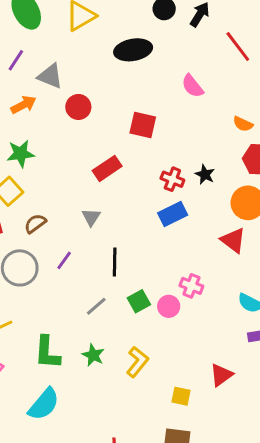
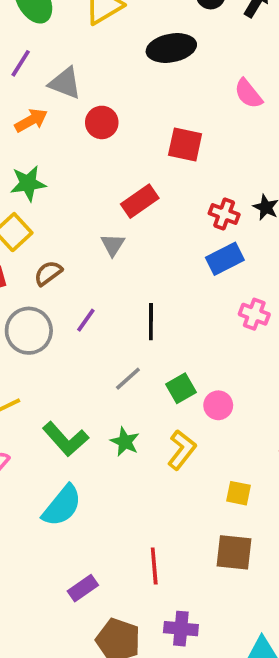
gray triangle: (91, 217) -> (113, 245), moved
pink cross: (191, 286) -> (254, 314), moved
green square: (139, 301) -> (181, 388), moved
pink circle: (169, 306) -> (218, 405), moved
green L-shape: (47, 352) -> (65, 439), turned -45

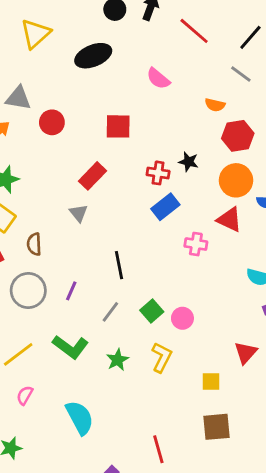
brown semicircle: (48, 273) -> (34, 244), turned -45
purple line: (86, 320) -> (71, 291), moved
green L-shape: (65, 439) -> (71, 347), moved
green star: (125, 442) -> (117, 360), turned 30
cyan semicircle: (62, 506) -> (80, 418), turned -56

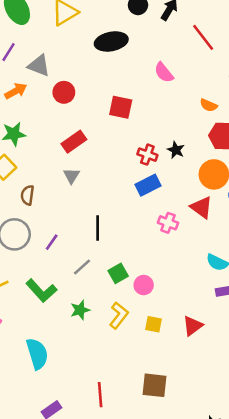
red rectangle: (92, 176) -> (74, 142), moved
yellow square: (211, 382) -> (153, 324), moved

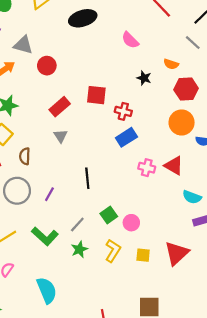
red square: (121, 107) -> (96, 95), moved
black star: (176, 150) -> (144, 78), moved
red triangle: (201, 207) -> (174, 166), moved
gray line: (82, 267) -> (77, 225), moved
red triangle: (193, 326) -> (177, 253), size x1.4

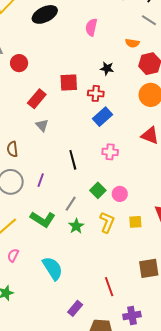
pink semicircle: (130, 40) -> (91, 27), turned 66
black star: (144, 78) -> (107, 68), moved
pink cross: (147, 168) -> (110, 152), moved

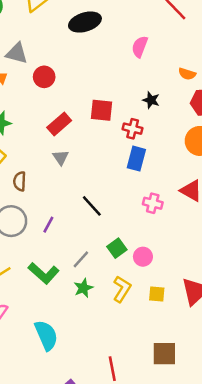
blue rectangle: (102, 117) -> (136, 159), turned -42
pink cross: (110, 152) -> (153, 203), moved
black line: (73, 160) -> (92, 206), turned -36

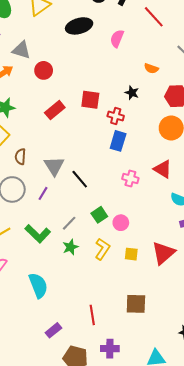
pink semicircle: (140, 47) -> (117, 38), moved
orange semicircle: (187, 74) -> (151, 68), moved
gray triangle: (61, 158) -> (54, 166), moved, size x1.5

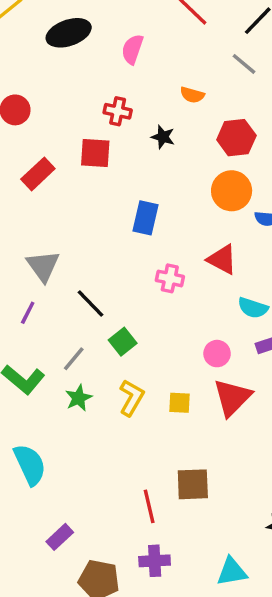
red cross: (116, 116) -> (118, 111), moved
black line: (80, 179) -> (90, 304), moved
pink circle: (121, 223) -> (217, 354), moved
red line: (92, 315) -> (149, 506), moved

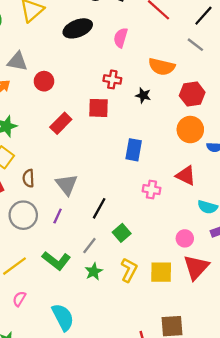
orange semicircle: (192, 95) -> (162, 67), size x1.6
black line: (90, 304) -> (99, 208), turned 75
yellow square: (180, 403) -> (161, 272), size x1.5

